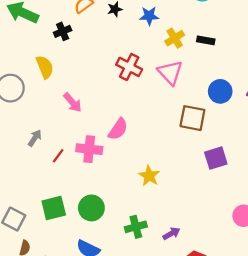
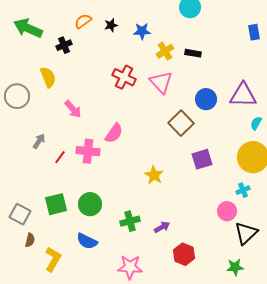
brown square: (192, 118) -> (181, 123), turned 35
yellow star: (149, 176) -> (154, 175), moved

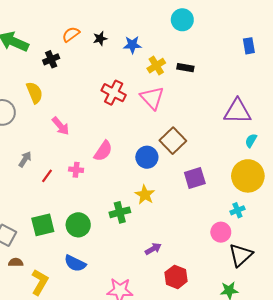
blue circle: (206, 99) -> (147, 157), moved
pink cross: (88, 151) -> (76, 170), size x0.6
green cross: (130, 221) -> (120, 212), moved
brown semicircle: (30, 240) -> (16, 262), turned -104

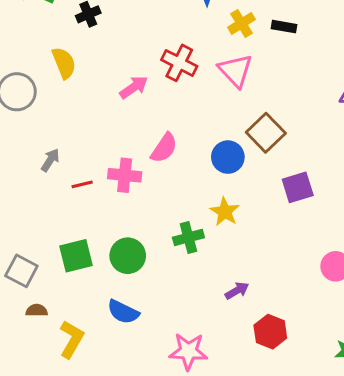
pink arrow: (60, 126) -> (134, 87), moved, turned -84
pink cross: (76, 170) -> (125, 175), size x1.5
red line: (47, 176) -> (82, 184), turned 40

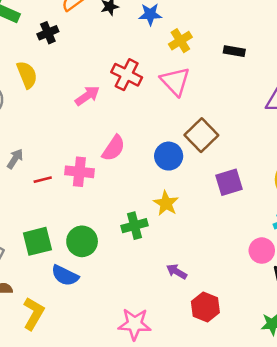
black rectangle: (284, 27) -> (234, 51), moved
purple arrow: (237, 291) -> (176, 272), turned -120
blue semicircle: (123, 312) -> (65, 275), moved

